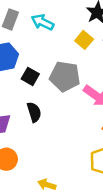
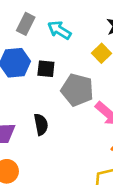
black square: (30, 76) -> (46, 69), moved, turned -30

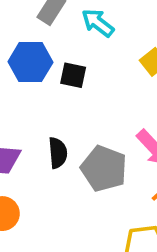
gray pentagon: (77, 90) -> (104, 169), moved

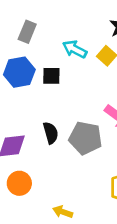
cyan arrow: (98, 23) -> (75, 49), moved

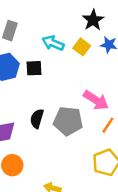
black semicircle: (51, 133) -> (37, 119), turned -144

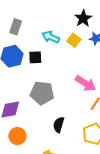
black semicircle: (37, 119) -> (59, 125), moved
gray pentagon: (68, 121) -> (42, 93), moved

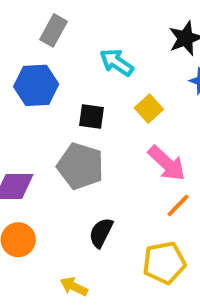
yellow square: (74, 40) -> (149, 109), moved
black square: (35, 57) -> (91, 116), moved

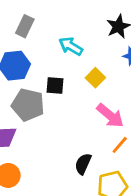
gray pentagon: (81, 166) -> (28, 105), moved
black semicircle: (101, 233) -> (83, 164), moved

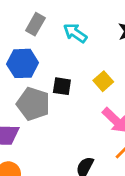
cyan arrow: (71, 46) -> (75, 33), moved

